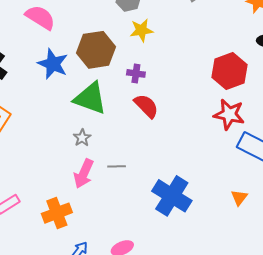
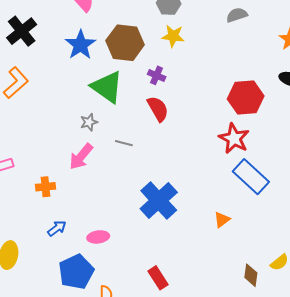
gray line: (117, 166) -> (124, 143), moved
orange cross: (57, 213) -> (45, 187), size x0.7

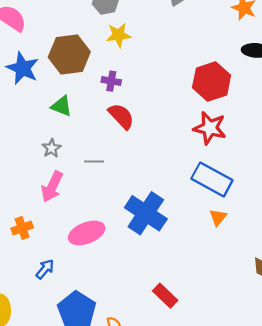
green triangle: (107, 87) -> (62, 106), size x0.6
blue rectangle: (251, 177) -> (212, 179), moved
pink ellipse: (98, 237) -> (87, 233), moved, size x1.5

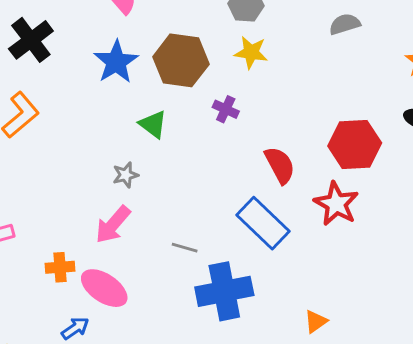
red semicircle: (121, 116) -> (280, 165), moved
gray line: (94, 162) -> (185, 248), moved
blue rectangle: (212, 179) -> (263, 223), moved
blue cross: (146, 213) -> (224, 291), turned 30
pink ellipse: (87, 233) -> (104, 288), moved, turned 40

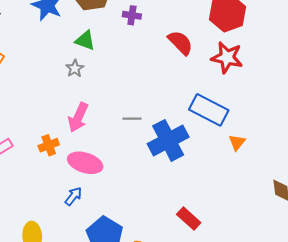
gray star: (126, 175) -> (75, 68), moved
blue rectangle: (263, 223) -> (209, 110), moved
orange cross: (60, 267) -> (49, 145), moved

